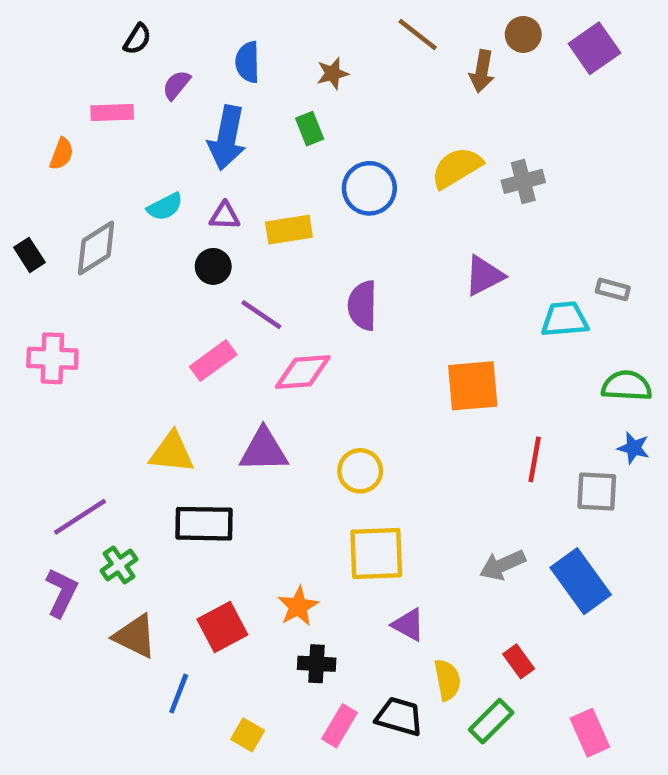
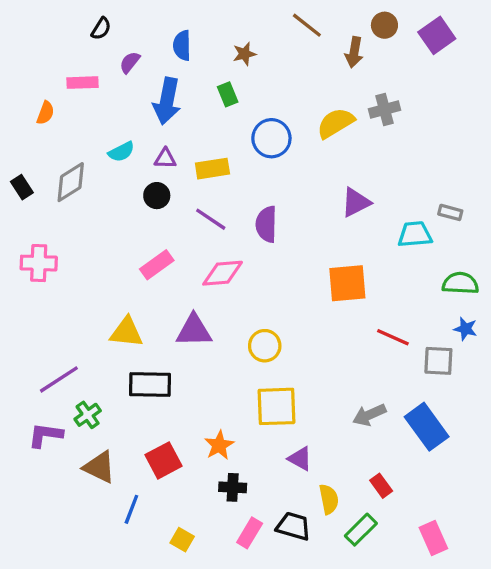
gray cross: (523, 181) -> (384, 110), moved
purple line: (261, 315) -> (211, 219), moved
red line: (535, 459) -> (393, 337), turned -76
purple L-shape: (62, 593) -> (45, 435), turned -108

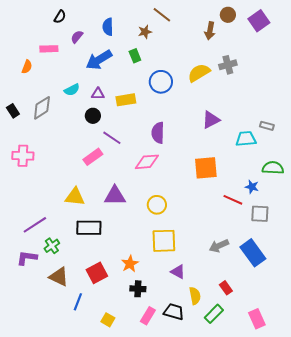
brown line: (307, 25) -> (162, 15), moved
blue arrow: (167, 101) -> (99, 60), turned 48
purple line: (211, 219) -> (112, 138), moved
pink diamond: (223, 273) -> (147, 162), moved
blue star: (465, 329) -> (252, 187), moved

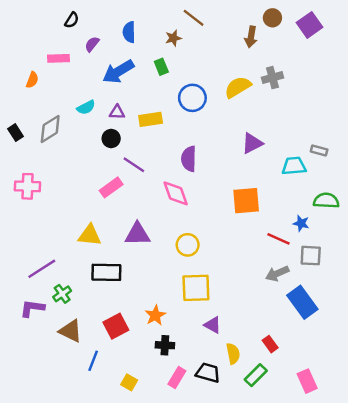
pink diamond: (147, 162) -> (176, 193), turned 75
gray arrow: (219, 246) -> (277, 274), moved

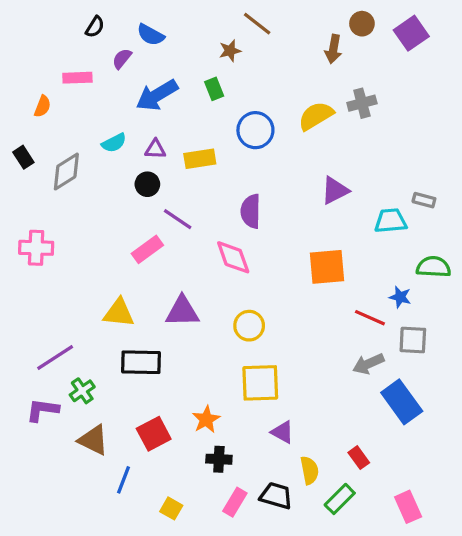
blue semicircle: (129, 32) -> (151, 35), moved, turned -60
black rectangle: (16, 133) -> (23, 157), moved

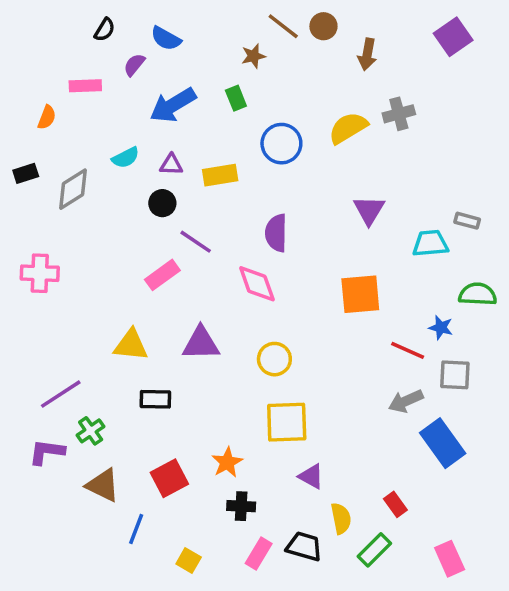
brown circle: (362, 24) -> (323, 26), moved
black rectangle: (23, 157) -> (26, 173), turned -75
purple triangle: (335, 191) -> (369, 210), turned -32
black rectangle: (141, 362) -> (155, 399), size x0.7

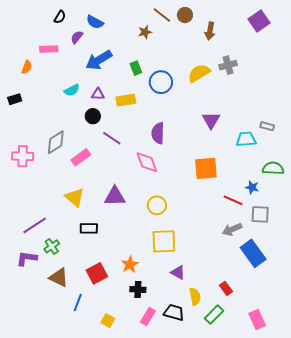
green rectangle: (236, 98) -> (136, 68), moved
gray diamond: (73, 189) -> (56, 142), moved
pink rectangle: (162, 275) -> (81, 157), moved
yellow triangle: (131, 345) -> (75, 197), turned 35

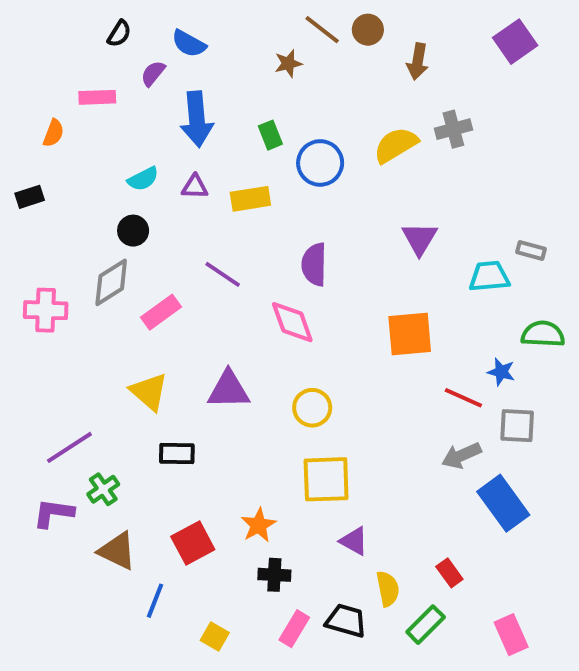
blue arrow: (99, 60) -> (197, 119), turned -64
black circle: (93, 116) -> (133, 231), moved

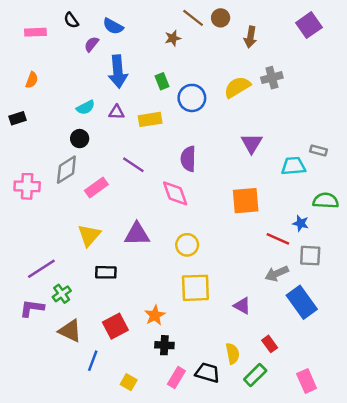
black semicircle: (119, 34) -> (71, 20), turned 112
pink rectangle: (97, 97) -> (35, 32), moved
yellow triangle: (149, 392) -> (89, 235), turned 30
purple triangle: (354, 541) -> (242, 306), moved

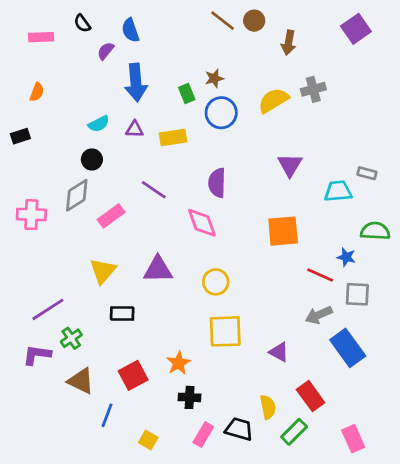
blue semicircle: (113, 26) -> (130, 30), turned 42
brown star: (173, 38) -> (214, 78), moved
red rectangle: (270, 344) -> (311, 396), size x1.5

